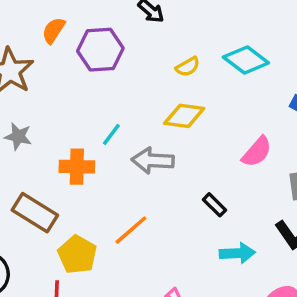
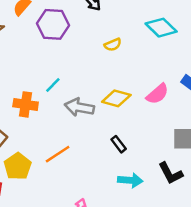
cyan diamond: (246, 60) -> (161, 28), moved
yellow diamond: (184, 116) -> (116, 98), moved
pink semicircle: (257, 152) -> (157, 94), moved

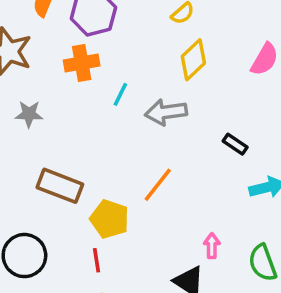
yellow diamond: (116, 98) -> (193, 60), moved, turned -40
orange cross: (26, 104) -> (82, 63), moved

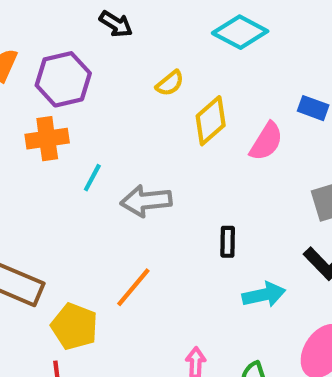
yellow diamond: (193, 60) -> (211, 121), moved
black rectangle: (235, 144) -> (228, 242), turned 55

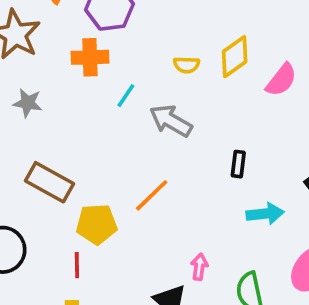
yellow semicircle: (170, 83) -> (186, 65), moved, turned 35
gray arrow: (146, 201) -> (171, 121), turned 30
yellow pentagon: (74, 326) -> (97, 224), turned -30

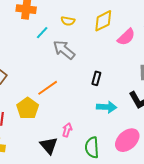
yellow semicircle: (186, 65) -> (68, 21), moved
yellow pentagon: (97, 224) -> (28, 108), moved, turned 30

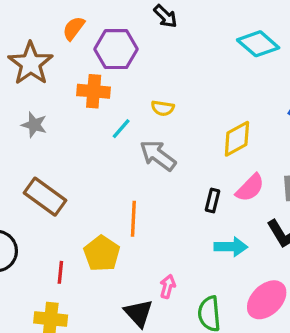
yellow diamond: (103, 21) -> (237, 139), moved
pink semicircle: (126, 37) -> (250, 188), moved
orange line: (48, 88) -> (133, 219), turned -50

